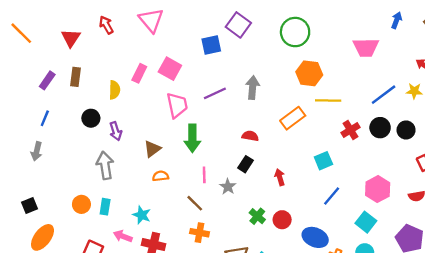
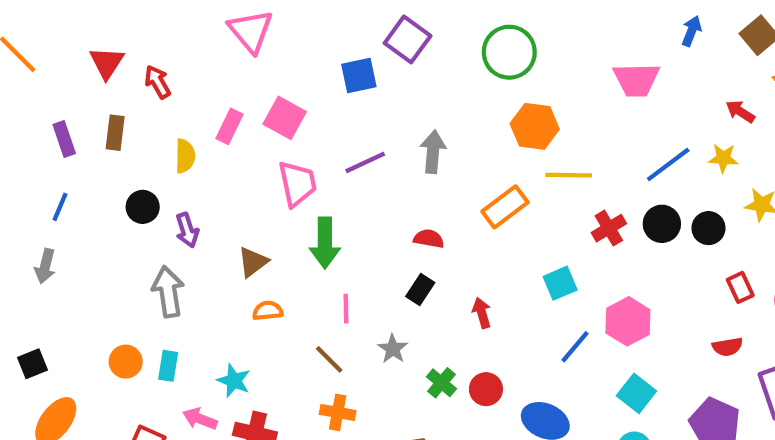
red arrow: (106, 25) -> (157, 82), moved
purple rectangle: (47, 80) -> (64, 139), turned -54
gray star: (228, 187) -> (393, 349), moved
pink hexagon: (378, 189) -> (628, 321), moved

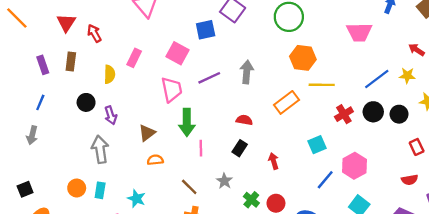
pink square: (285, 118) -> (177, 53), moved
pink line: (346, 309) -> (201, 148), moved

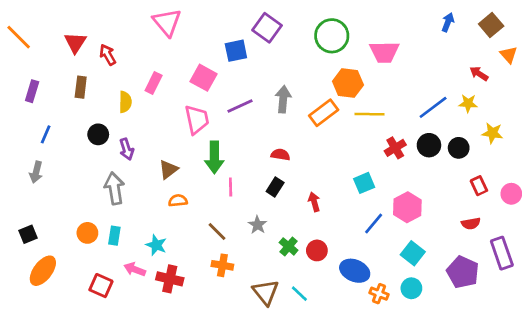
pink trapezoid: (359, 32) -> (384, 52), moved
purple rectangle: (43, 65) -> (32, 91), moved, turned 36
orange rectangle: (286, 102) -> (324, 113), moved

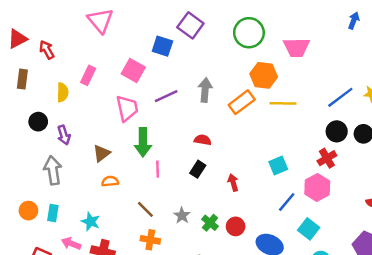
red triangle: (75, 43) -> (17, 39), turned 30
blue square: (236, 51) -> (162, 46), turned 30
red cross: (395, 148) -> (327, 158), moved
gray star: (258, 225) -> (182, 215), moved
cyan square: (413, 253) -> (309, 229), moved

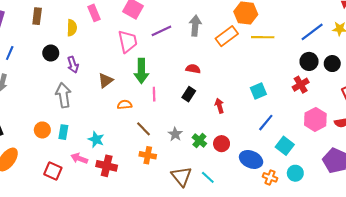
pink rectangle: (88, 75) -> (94, 13), turned -49
orange semicircle: (110, 181) -> (125, 105), moved
pink hexagon: (317, 187) -> (315, 119), moved

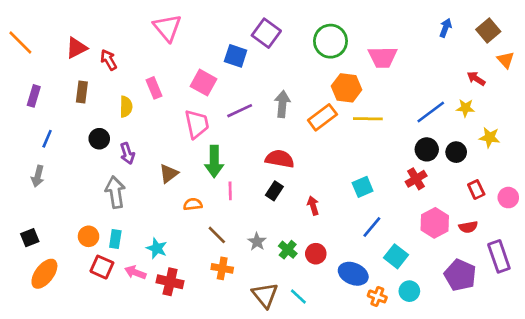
red semicircle: (193, 69) -> (280, 159), size x1.5
red square: (53, 171) -> (102, 267), moved

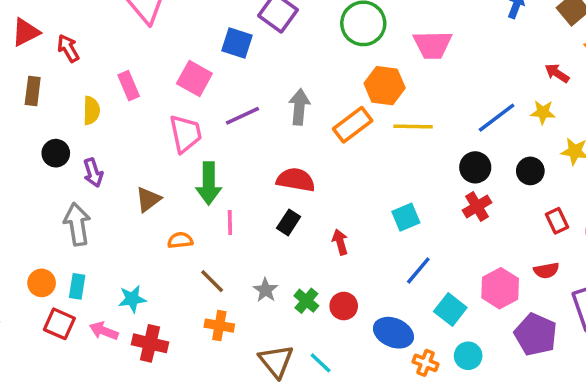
black circle: (427, 149) -> (475, 167), moved
pink hexagon: (435, 223) -> (500, 288), moved
cyan star: (157, 248) -> (132, 299), turned -30

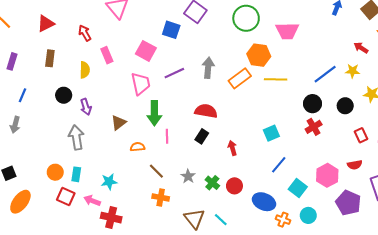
red arrow: (68, 48) -> (85, 33), moved
red cross: (150, 343) -> (111, 218), moved

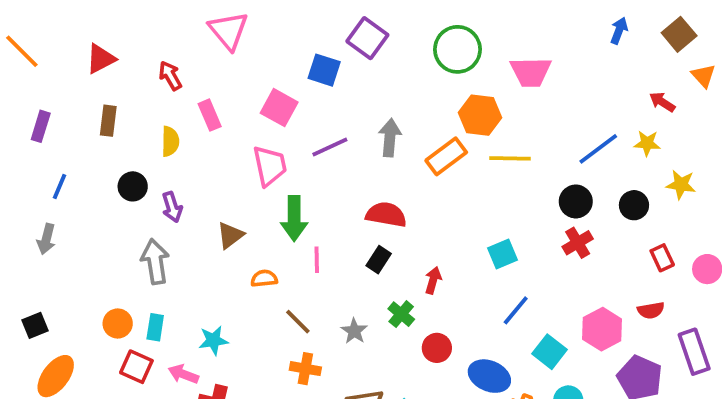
red arrow: (232, 148) -> (433, 280), turned 32
green cross: (212, 183) -> (401, 314), moved

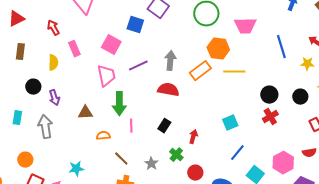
blue line: (598, 149) -> (281, 47), moved, turned -70
red semicircle: (386, 215) -> (168, 90), moved
brown triangle: (230, 235) -> (85, 113), turned 35
cyan rectangle: (155, 327) -> (17, 118), moved

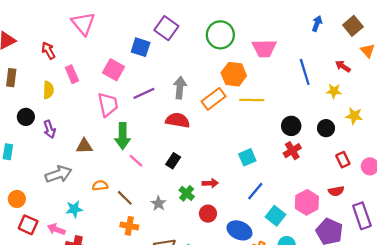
pink line: (131, 126) -> (136, 161), turned -48
gray arrow: (45, 127) -> (58, 174), moved, turned 80
orange semicircle: (103, 136) -> (100, 185), moved
red arrow: (193, 137) -> (210, 183), moved, turned 72

